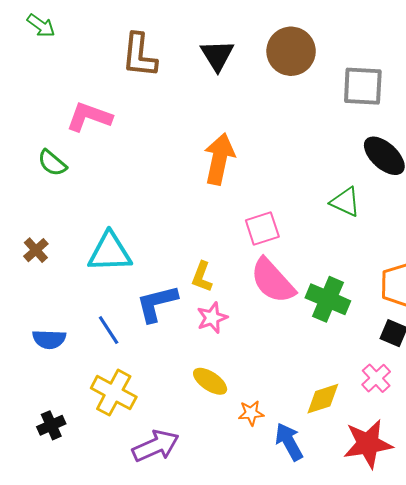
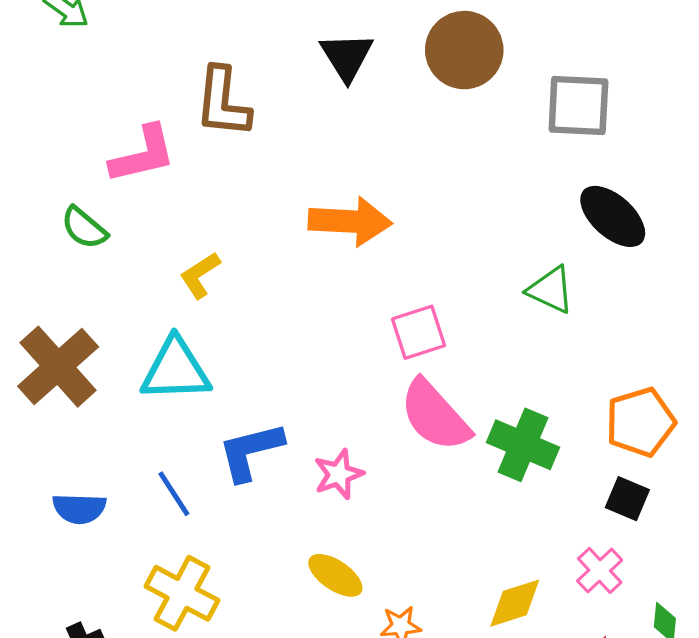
brown L-shape: (139, 55) -> (223, 102), moved
pink L-shape: (89, 117) -> (143, 154), turned 147
orange arrow: (219, 159) -> (350, 221), turned 81
brown cross: (36, 250) -> (58, 367), size x2.0
yellow L-shape: (202, 277) -> (200, 275), moved, turned 36

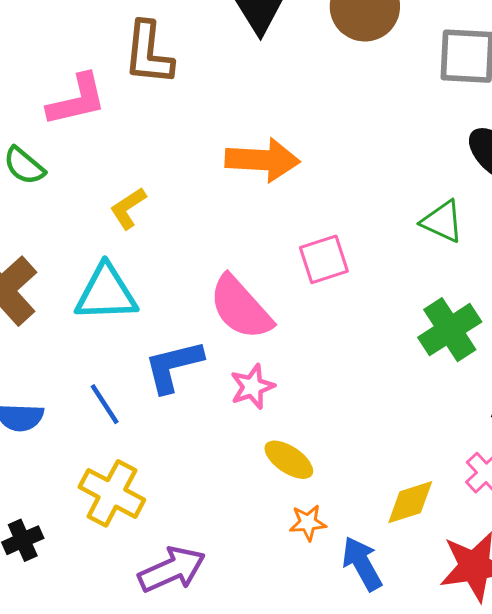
pink semicircle: (435, 415) -> (241, 308), moved
green cross: (523, 445) -> (450, 330), moved, turned 34
yellow ellipse: (335, 575) -> (289, 460), moved

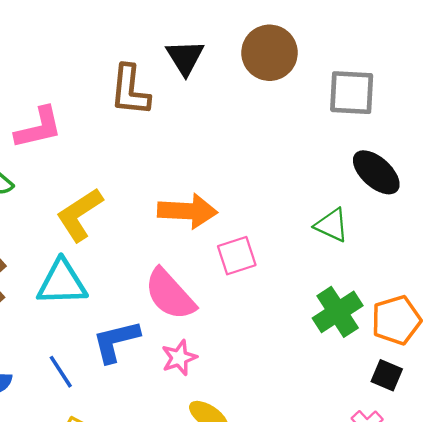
brown L-shape: (148, 53) -> (130, 90), moved
orange arrow: (263, 160) -> (187, 211), moved
yellow L-shape: (128, 208) -> (80, 215), size x1.6

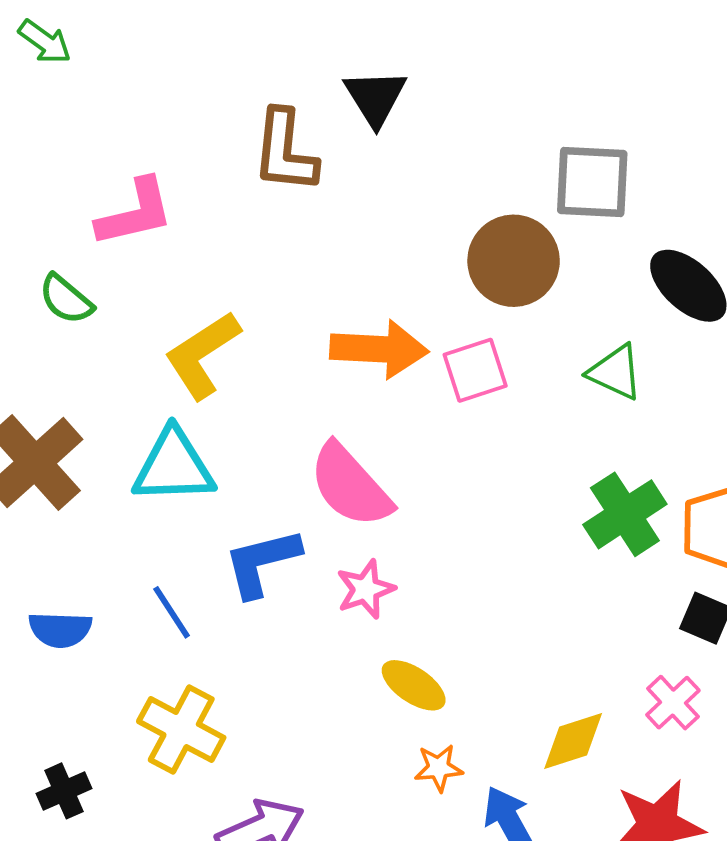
brown circle: (270, 53) -> (514, 261), moved
gray square: (352, 93) -> (592, 182), moved
pink square: (237, 256) -> (475, 370), moved

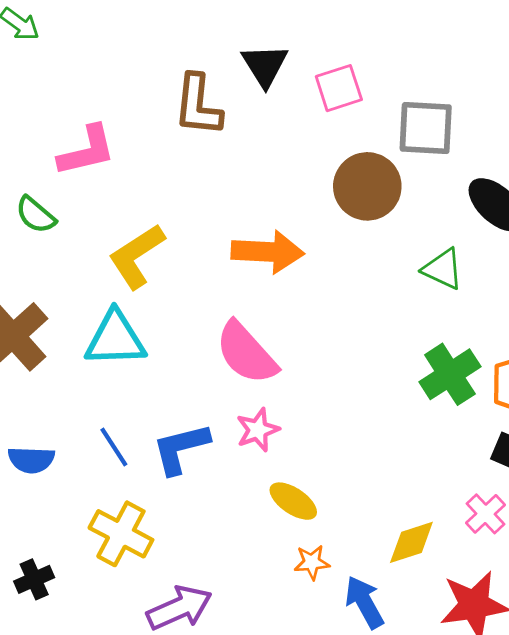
pink square: (475, 370) -> (339, 88), moved
blue L-shape: (262, 562) -> (181, 448), moved

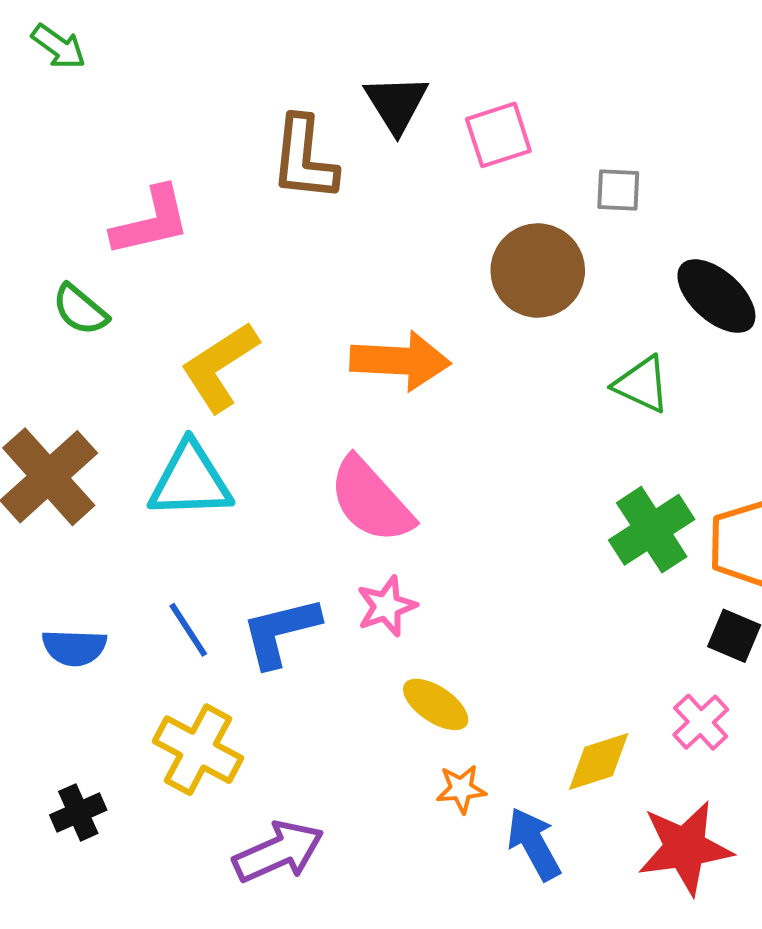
gray square: (426, 128) -> (618, 190), size x0.6

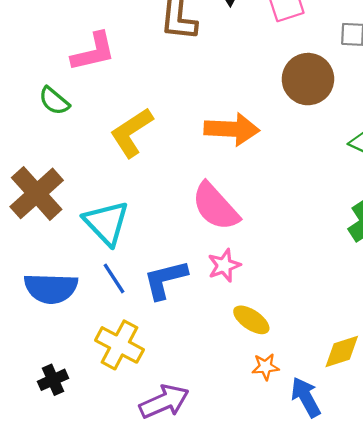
cyan triangle: (190, 481) -> (106, 223), moved, turned 48
blue semicircle: (74, 648) -> (51, 288), size x1.5

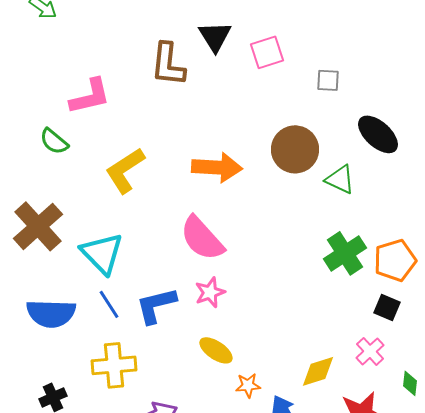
brown circle: (308, 79) -> (295, 149), moved
yellow ellipse: (251, 320) -> (216, 350), moved
yellow cross: (119, 345) -> (114, 365), turned -33

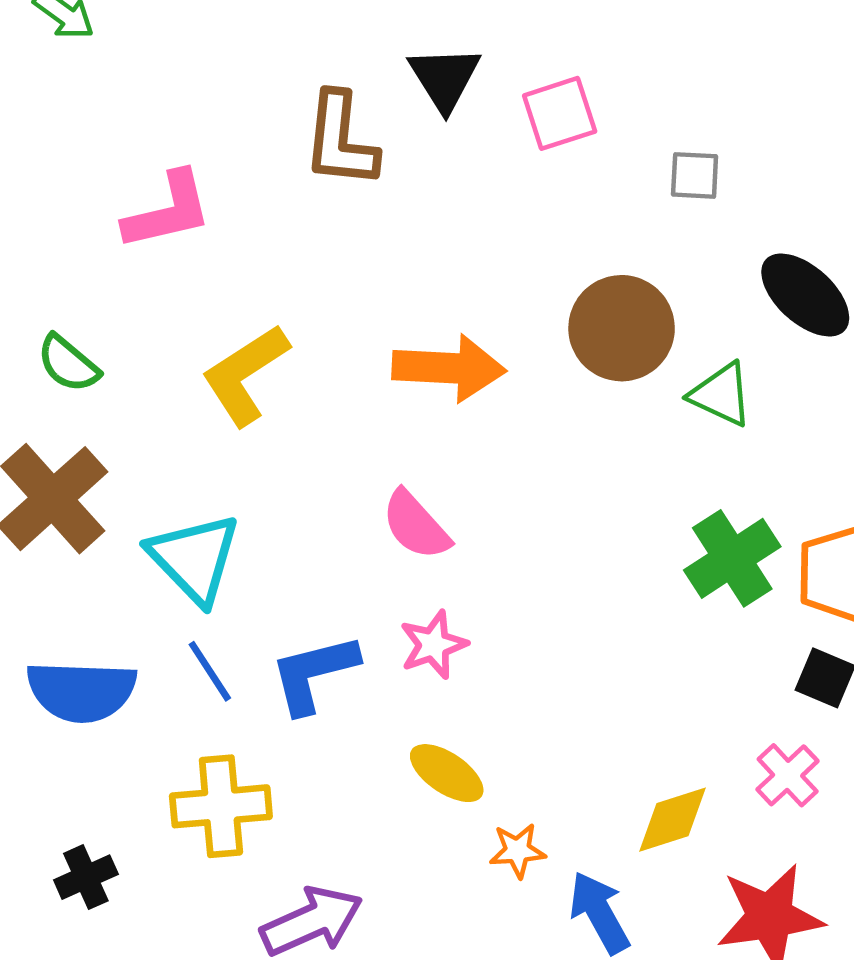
green semicircle: (54, 141) -> (68, 364), moved
pink semicircle: (202, 238) -> (416, 525), size x0.7

